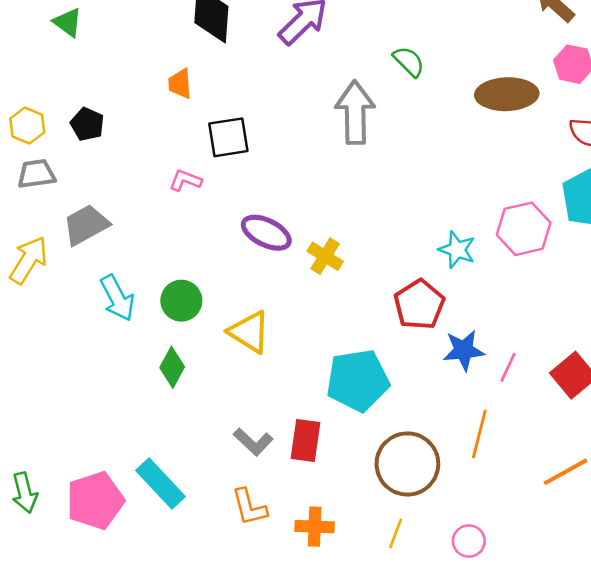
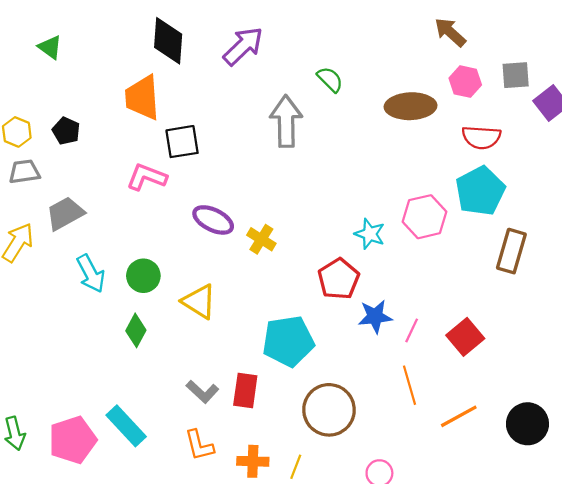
orange trapezoid: (180, 84) -> (142, 98), size x1.8
pink L-shape: (185, 180) -> (147, 177), size x1.5
orange line: (479, 434) -> (409, 385), moved, turned -30
yellow line: (396, 533) -> (296, 467), moved

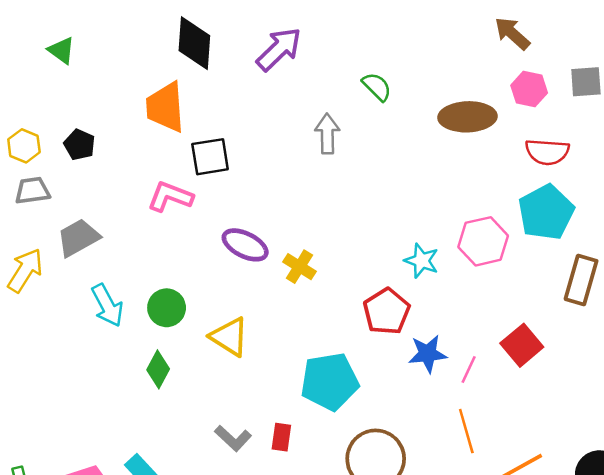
gray arrow: (286, 121) -> (327, 134), size x0.7
red square: (465, 337) -> (522, 345), moved
red rectangle: (245, 391) -> (281, 437), size x0.7

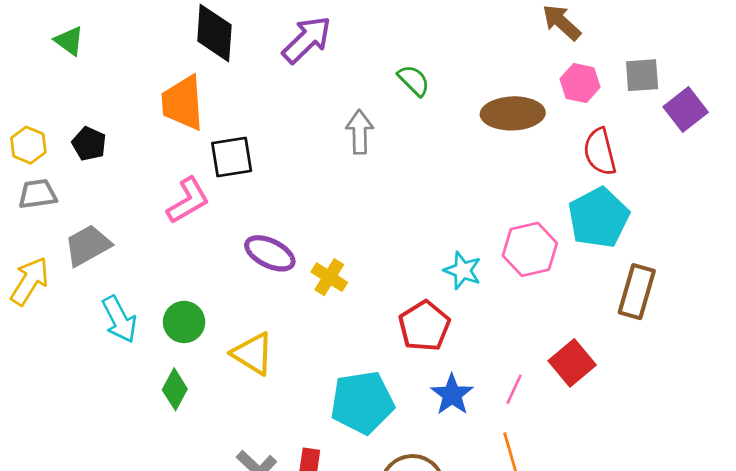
red semicircle: (547, 152) -> (600, 152), turned 72
pink L-shape: (170, 197) -> (188, 201), turned 129
blue star: (428, 354) -> (452, 395), moved, turned -30

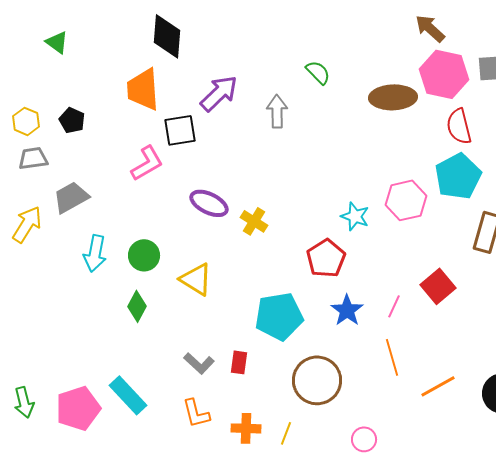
purple arrow: (307, 40) -> (219, 93), moved
pink hexagon: (580, 83) -> (444, 74), size x1.6
cyan arrow: (119, 319) -> (95, 253), turned 39

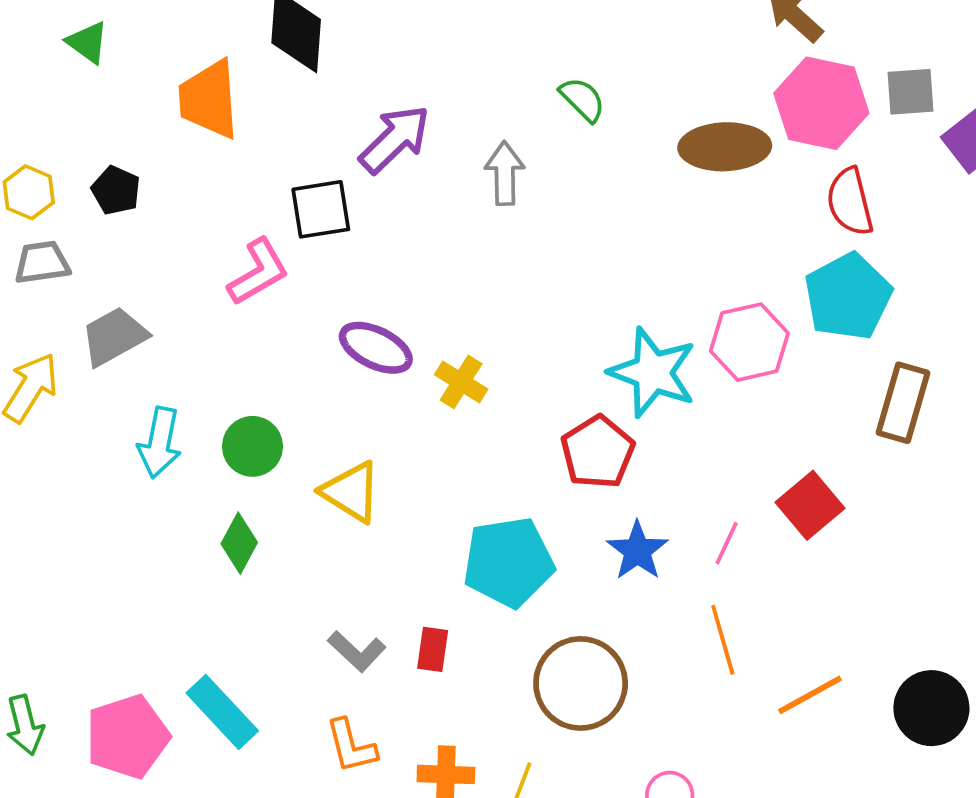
orange trapezoid: (143, 89) -> (209, 99), moved
cyan star: (355, 216) -> (653, 372), size x1.6

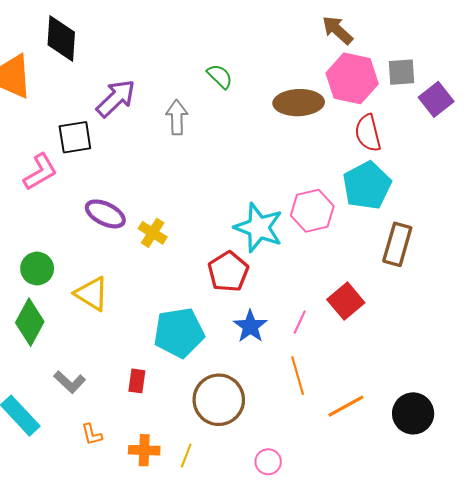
green diamond: (239, 543) -> (30, 322), size x1.4
gray L-shape: (357, 651) -> (70, 382), moved
orange L-shape: (351, 746) -> (92, 434), size x0.7

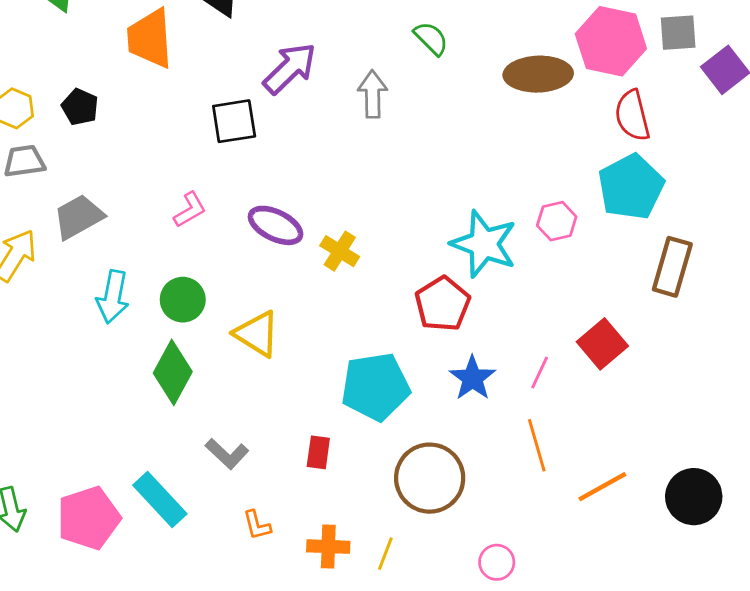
pink L-shape: (40, 172) -> (190, 210), moved, size x0.7
pink hexagon: (312, 211) -> (557, 221), size x0.7

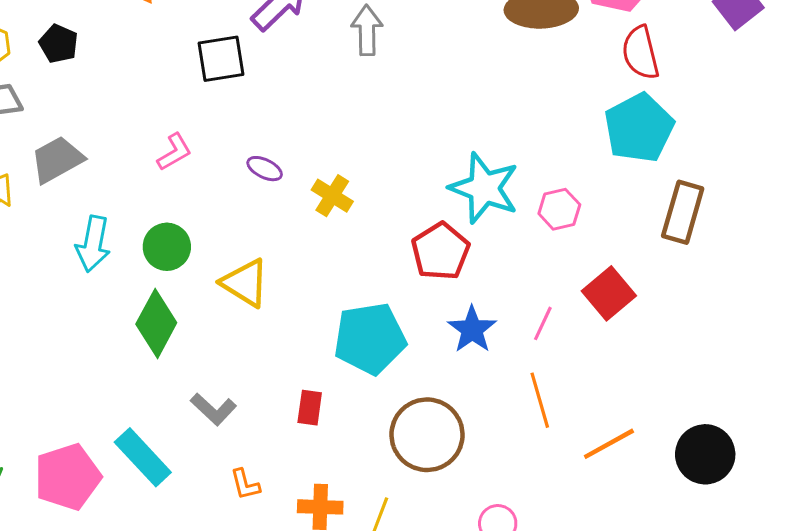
pink hexagon: (557, 221) -> (559, 209), moved
purple ellipse: (275, 225) -> (265, 169), size x0.6

